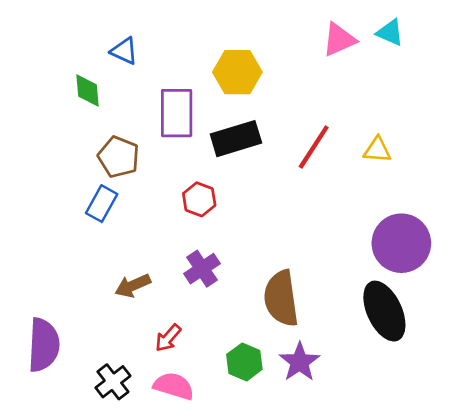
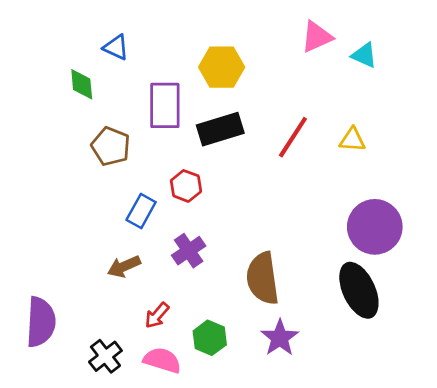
cyan triangle: (390, 33) -> (364, 55), moved
blue rectangle: (102, 204) -> (141, 211), moved
green hexagon: (244, 362) -> (210, 338), moved

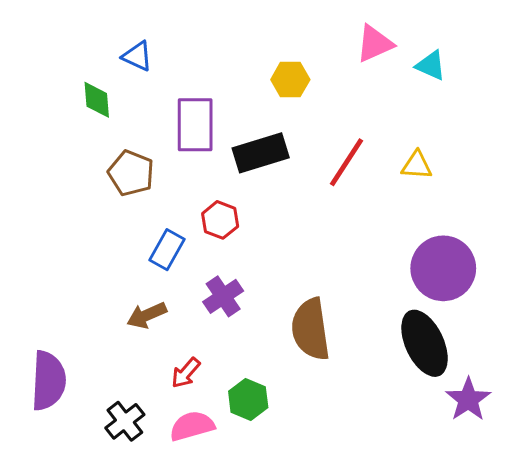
yellow hexagon: (222, 67) -> (290, 80), moved, size x0.7
purple star: (280, 338) -> (468, 399), moved
pink semicircle: (162, 360) -> (192, 426), turned -33

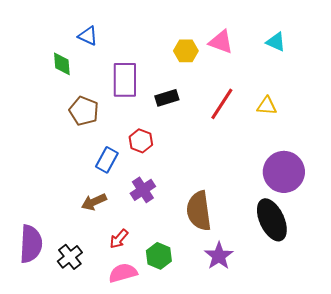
pink triangle: (375, 44) -> (221, 42), moved, turned 44
black rectangle: (261, 153) -> (167, 98), size x0.7
purple star: (468, 399) -> (219, 256), moved
black cross: (125, 421) -> (70, 257), moved

